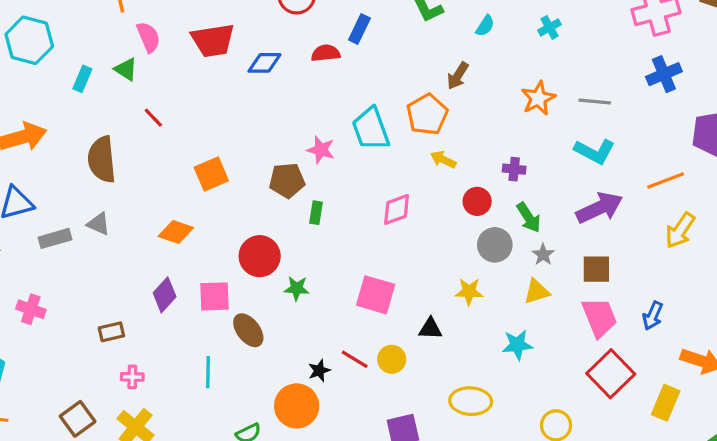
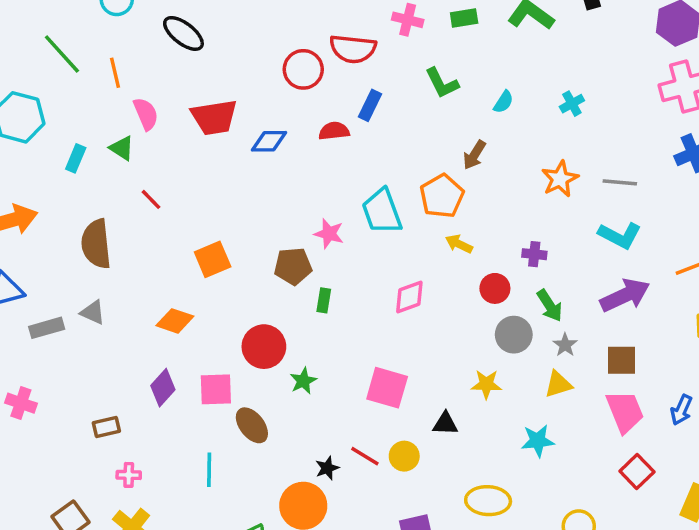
green star: (297, 288) -> (303, 381), turned -30
red square: (611, 374) -> (637, 472), size x0.7

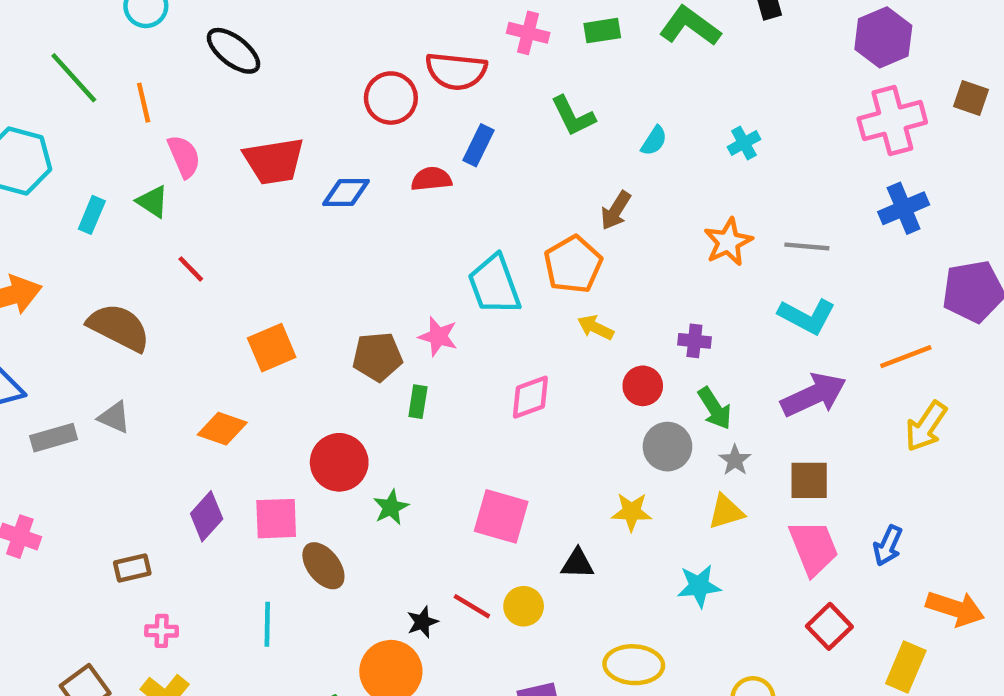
pink star: (329, 234) -> (438, 336), moved
brown semicircle: (96, 244) -> (119, 327), turned 123

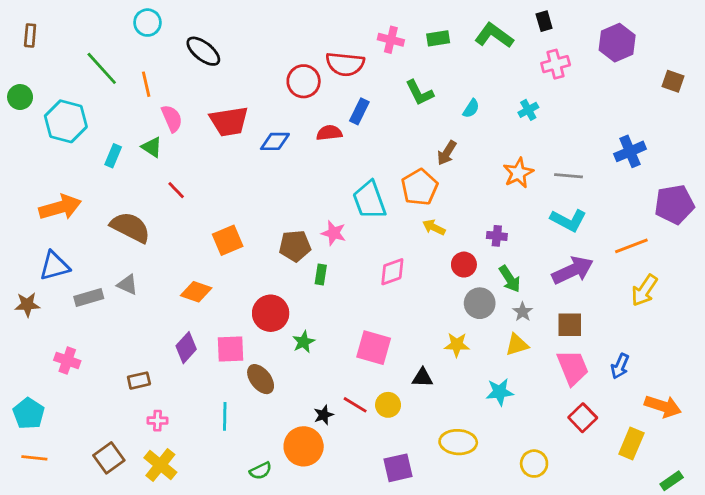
pink cross: (892, 121) -> (556, 64), moved, size x0.7

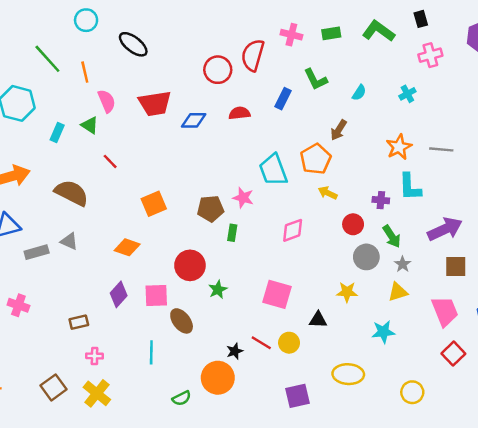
red semicircle: (345, 64) -> (253, 55), turned 100
blue rectangle: (359, 111) -> (283, 99), moved
cyan L-shape: (568, 220) -> (410, 187), moved, turned 60
brown square: (570, 325) -> (456, 267), moved

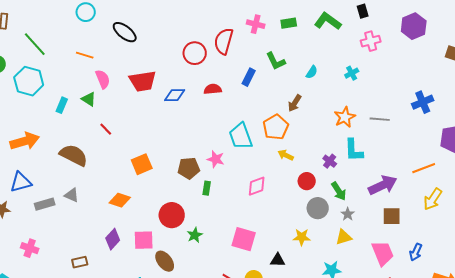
green line: (47, 59) -> (35, 44), moved
orange line: (85, 72) -> (85, 55), turned -60
purple cross: (381, 200) -> (330, 161), turned 32

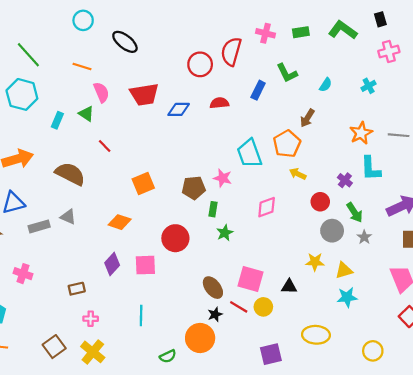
green star: (195, 235) -> (225, 233), moved
yellow triangle: (344, 237) -> (344, 270), moved
pink square: (244, 239) -> (250, 279), moved
brown ellipse: (165, 261) -> (213, 288), moved

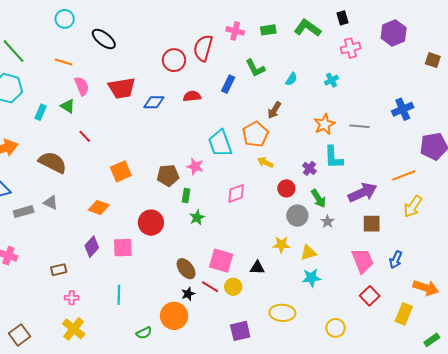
brown square: (54, 347) -> (20, 335), moved

